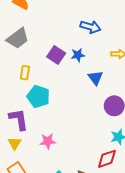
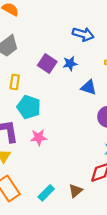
blue triangle: (96, 78) -> (89, 87), turned -35
pink star: (48, 141) -> (39, 137), moved

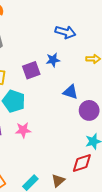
purple square: (47, 64) -> (31, 70), moved, turned 36
blue triangle: (89, 87) -> (71, 92), moved

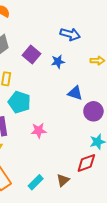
purple square: (31, 70) -> (32, 55), moved, turned -30
pink star: (23, 130) -> (39, 131), moved

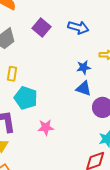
purple square: (32, 55) -> (42, 27), moved
blue star: (58, 62) -> (84, 67), moved

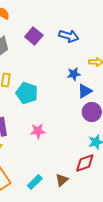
blue triangle: (84, 88) -> (85, 91), moved, turned -49
cyan pentagon: (26, 98) -> (27, 93), moved

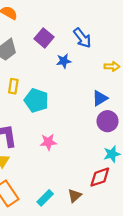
blue arrow: (69, 36) -> (82, 38), turned 36
blue star: (74, 74) -> (64, 61), moved

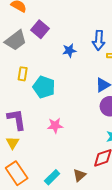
purple square: (44, 38) -> (40, 29), moved
blue arrow: (82, 38) -> (99, 40), moved, turned 42

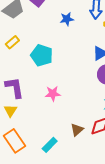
yellow rectangle: (23, 74) -> (12, 42), moved, turned 40
brown triangle: (79, 175) -> (77, 130), moved

